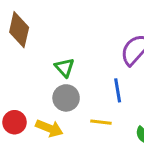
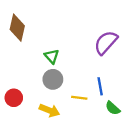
blue line: (118, 90) -> (100, 86), moved
yellow arrow: (49, 128) -> (49, 110), moved

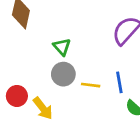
yellow line: (79, 98) -> (91, 85), moved
yellow arrow: (49, 110) -> (43, 108), moved, turned 30

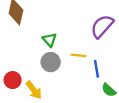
yellow line: (91, 85) -> (79, 55), moved

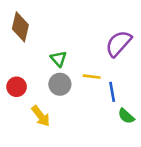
red circle: (13, 80) -> (17, 87), moved

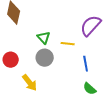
yellow line: (92, 77) -> (68, 44), moved
green semicircle: (126, 116) -> (90, 89), moved

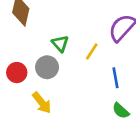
yellow line: (68, 44) -> (92, 51), turned -64
gray circle: (45, 58) -> (47, 67), moved

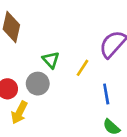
yellow arrow: (42, 103) -> (19, 113), moved, turned 65

